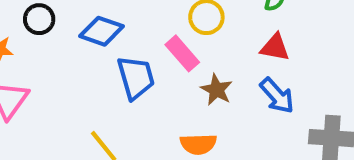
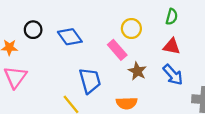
blue diamond: (102, 31) -> (70, 37), turned 35
blue trapezoid: (136, 78) -> (90, 81), moved

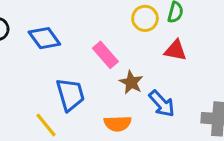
yellow circle: (131, 29) -> (145, 18), moved
blue arrow: (173, 75) -> (162, 104), moved

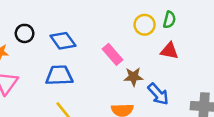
brown star: (131, 82) -> (133, 77), turned -30
blue trapezoid: (70, 95) -> (59, 75), moved, turned -76

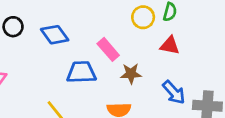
blue trapezoid: (59, 75) -> (81, 72), moved
blue arrow: (158, 94) -> (174, 92), moved

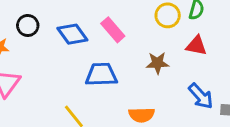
pink rectangle: (108, 49) -> (113, 30), moved
brown star: (131, 74) -> (157, 63), moved

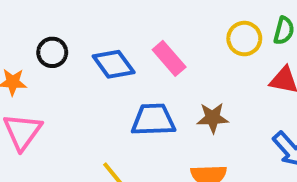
brown star: (157, 63) -> (213, 118), moved

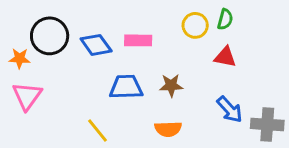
black circle: (52, 52) -> (50, 36), size x1.6
pink rectangle: (169, 58) -> (138, 40), turned -48

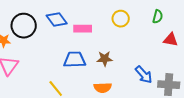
green semicircle: (225, 19) -> (158, 17), moved
blue diamond: (96, 45) -> (57, 20), moved
red triangle: (225, 57) -> (171, 40), moved

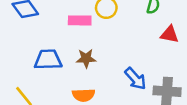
pink rectangle: (83, 29) -> (80, 20), moved

